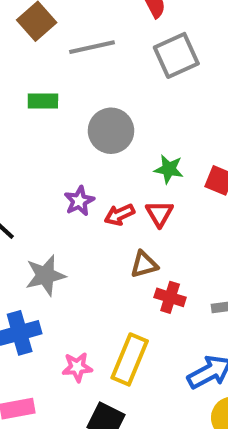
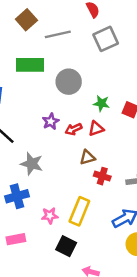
green rectangle: (43, 101) -> (30, 65), size x1.6
red triangle: (159, 214) -> (96, 129), turned 42
gray star: (45, 275) -> (32, 164), turned 30

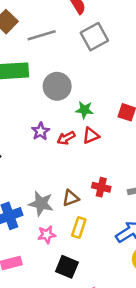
green star: (101, 103) -> (84, 110), moved
brown triangle: (87, 157) -> (71, 198), moved
gray star: (32, 164) -> (41, 204), moved
yellow rectangle: (79, 211) -> (79, 227), size x0.7

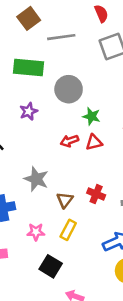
purple star: (40, 131) -> (29, 111), moved
brown triangle: (71, 198) -> (65, 200), turned -42
gray star: (41, 204) -> (36, 179), moved

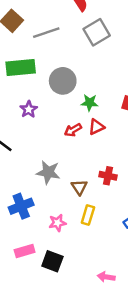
black square: (51, 266) -> (52, 261), moved

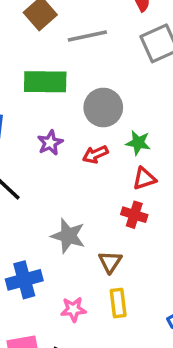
red arrow: (73, 130) -> (95, 154), moved
red cross: (108, 176) -> (134, 215), moved
yellow rectangle: (88, 215) -> (118, 303), turned -30

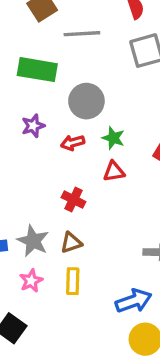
red cross: (134, 215) -> (73, 200), moved
gray star: (68, 236) -> (33, 241), moved
brown triangle: (110, 262) -> (71, 243), turned 30
pink star: (73, 309) -> (31, 281), turned -30

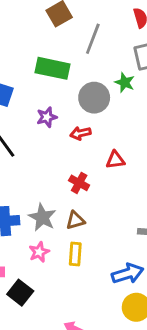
gray line: (82, 34) -> (93, 39), turned -68
green star: (113, 138) -> (125, 83), moved

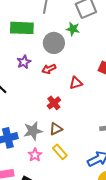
red cross: (79, 183) -> (54, 103), turned 32
gray star: (42, 217) -> (33, 131), turned -30
yellow rectangle: (75, 254) -> (60, 152), turned -35

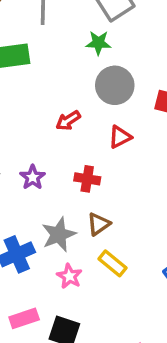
gray circle: (54, 43) -> (115, 85), moved
purple star: (24, 62) -> (33, 177), moved
red cross: (54, 103) -> (87, 179), turned -32

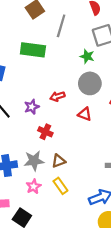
red triangle: (120, 137) -> (85, 114), turned 32
purple star: (33, 177) -> (32, 107), moved
red cross: (87, 179) -> (45, 132), moved

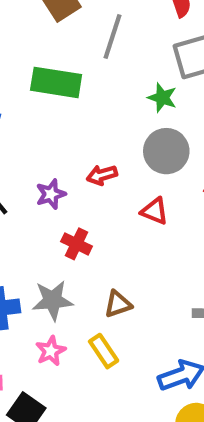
brown triangle: (59, 161) -> (118, 304), moved

